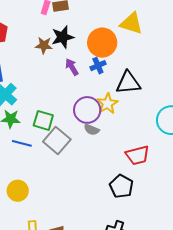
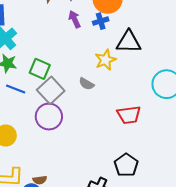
purple circle: (87, 110) -> (49, 117), moved
black pentagon: (121, 186) -> (126, 165), moved

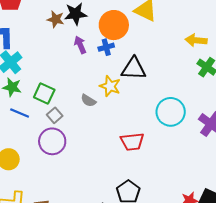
yellow star: (105, 60) -> (110, 86), turned -30
gray semicircle: (86, 84) -> (88, 101), moved
gray square: (51, 90) -> (55, 115), size x0.6

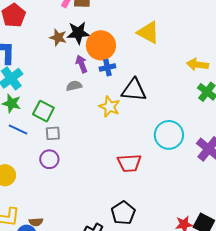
orange circle: (114, 25) -> (101, 45), moved
gray semicircle: (88, 101) -> (74, 86), moved, turned 133
gray square: (55, 115) -> (53, 133), turned 35
purple circle: (52, 141) -> (49, 159), size x0.7

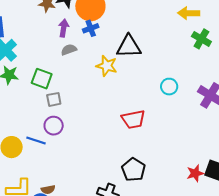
purple arrow: (82, 64) -> (64, 28), moved, turned 36
blue cross: (107, 68) -> (91, 28), moved
blue line: (18, 130) -> (36, 140), moved
cyan circle: (169, 135) -> (169, 87), size x0.6

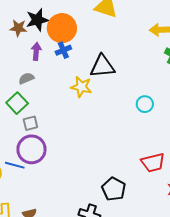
gray semicircle: (69, 50) -> (26, 78), moved
green square: (42, 79) -> (17, 103), turned 30
red trapezoid: (133, 119) -> (153, 163), moved
purple circle: (54, 126) -> (31, 149), size x1.5

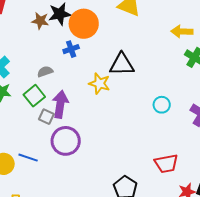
blue cross: (63, 50) -> (71, 49), moved
purple arrow: (36, 51) -> (60, 104), moved, size x1.5
gray square: (30, 123) -> (46, 117), turned 35
purple circle: (31, 149) -> (66, 141), moved

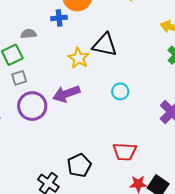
purple arrow: (60, 104) -> (66, 94), moved, turned -132
cyan circle: (162, 105) -> (120, 91), moved
gray square: (46, 117) -> (19, 78), turned 35

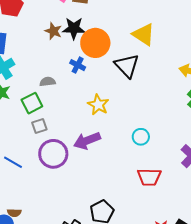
blue cross: (59, 18) -> (78, 65), turned 35
black triangle: (105, 45) -> (127, 66), moved, turned 36
red trapezoid: (125, 152) -> (149, 177), moved

